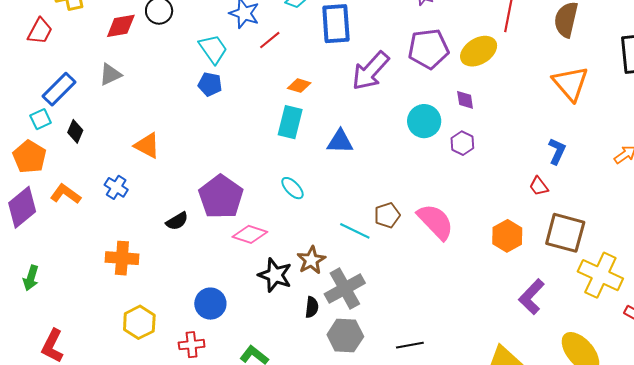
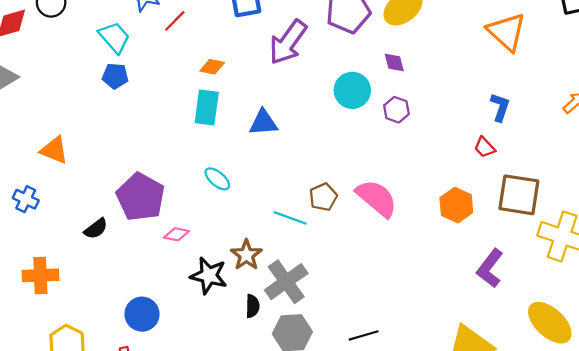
pink diamond: (250, 234) -> (177, 234), size x0.7

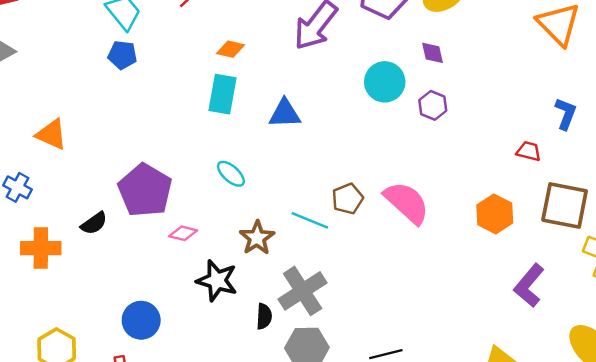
blue L-shape: (500, 107) -> (566, 114), moved
red trapezoid: (485, 147) -> (529, 151), turned 145
brown star: (246, 255) -> (257, 238), moved
orange cross: (40, 275) -> (41, 248), moved

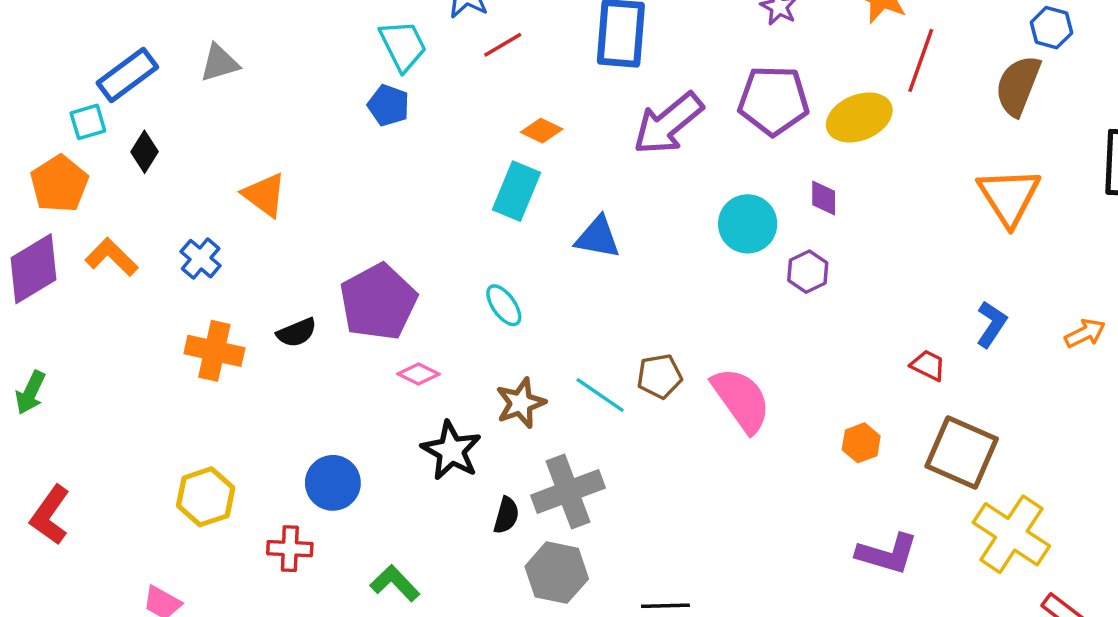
orange hexagon: (495, 214) -> (861, 443), size x0.7
purple L-shape: (529, 285) -> (887, 554), turned -126

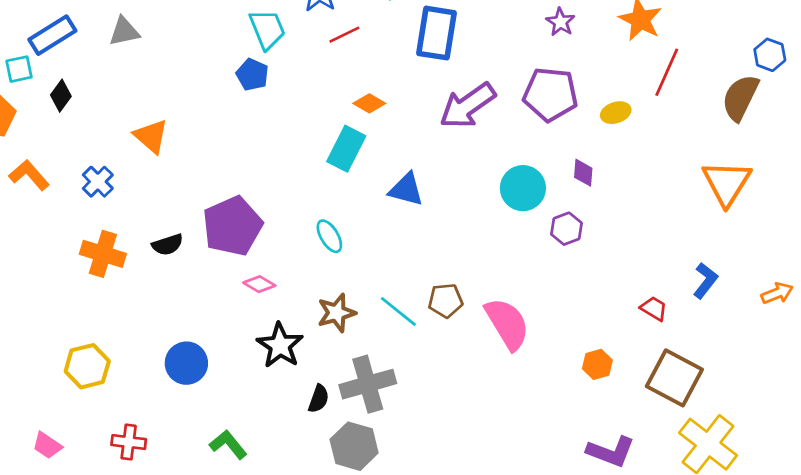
yellow ellipse: (859, 117) -> (616, 113), size x0.6
red cross: (290, 549) -> (129, 442), moved

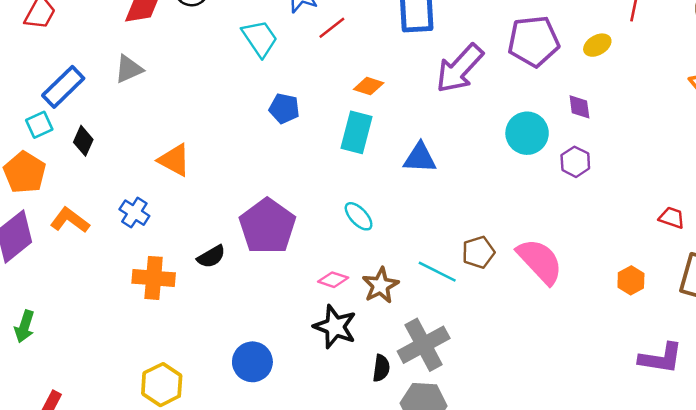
blue pentagon: (252, 75) -> (284, 109), moved
pink diamond: (259, 284) -> (333, 280), moved

